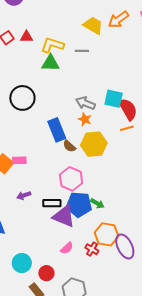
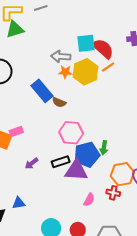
yellow hexagon: (94, 144) -> (86, 72), moved
green arrow: (97, 203) -> (104, 148), turned 88

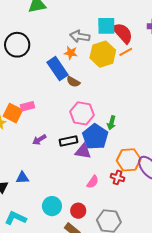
orange star: (65, 72) -> (71, 53), moved
green arrow: (104, 148) -> (112, 123), moved
blue pentagon: (87, 155) -> (95, 137), turned -30
purple triangle: (76, 170) -> (83, 151), size x0.7

